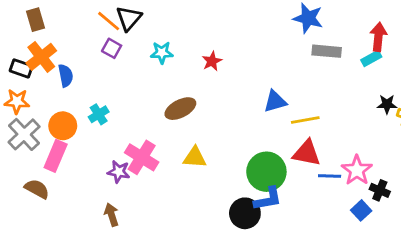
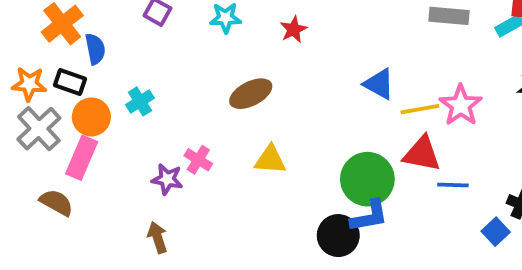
black rectangle: (21, 68) -> (70, 82), moved
blue triangle: (275, 101) -> (379, 84), turned 45
pink cross: (142, 157) -> (198, 160), size x0.6
pink star: (357, 170) -> (461, 105), moved

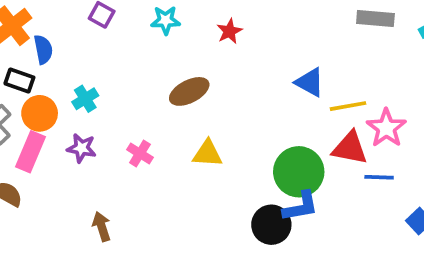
pink star: (461, 105) -> (386, 128), moved
purple star: (167, 179) -> (82, 148), moved

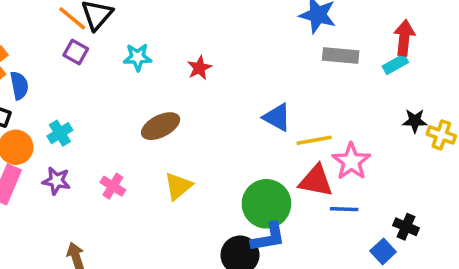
yellow triangle: (207, 154) -> (178, 186), turned -44

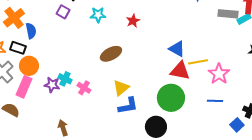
gray rectangle: (341, 55) -> (228, 14), moved
cyan cross: (60, 133) -> (65, 79), moved, turned -32
red triangle: (316, 181) -> (180, 71), moved
blue L-shape: (268, 237) -> (128, 106), moved

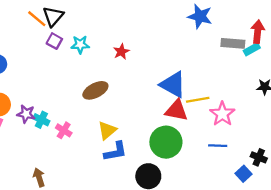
purple square: (63, 12) -> (54, 41), moved
blue triangle: (177, 49) -> (173, 85), size x1.4
purple star: (52, 85) -> (26, 114), moved

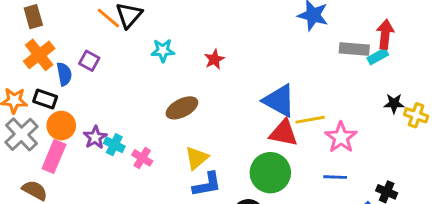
purple square: (54, 41) -> (89, 61), moved
purple star: (26, 114) -> (95, 137), turned 30

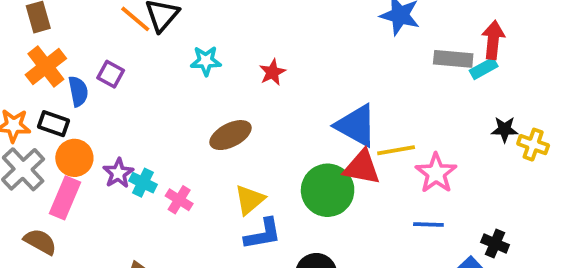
green circle: (270, 173) -> (328, 190), moved

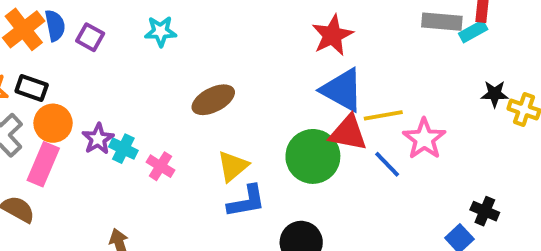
cyan star: (206, 61) -> (160, 31), moved
red star: (272, 72) -> (332, 35), moved, size x1.5
blue semicircle: (78, 91) -> (55, 25), moved
blue line: (428, 224) -> (387, 164), moved, turned 44

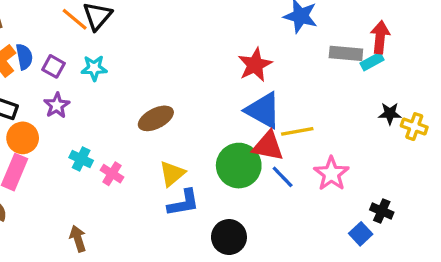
cyan star: (160, 31) -> (94, 68), moved
purple star: (98, 139) -> (57, 105), moved
pink star: (424, 139) -> (331, 174), moved
blue line: (387, 164) -> (283, 177), moved

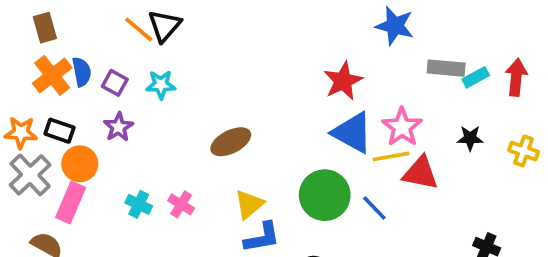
red arrow: (380, 37) -> (516, 77), moved
black star: (390, 114) -> (470, 138), moved
red triangle: (268, 146) -> (420, 173), moved
cyan cross: (81, 159) -> (139, 204), moved
pink star: (331, 174) -> (402, 127), moved

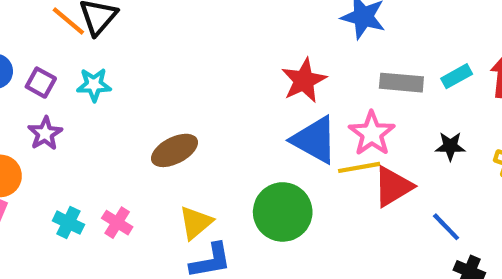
gray rectangle: (446, 68) -> (401, 83), moved
red triangle: (420, 173) -> (393, 187), turned -42
blue line: (374, 208) -> (446, 227), moved

